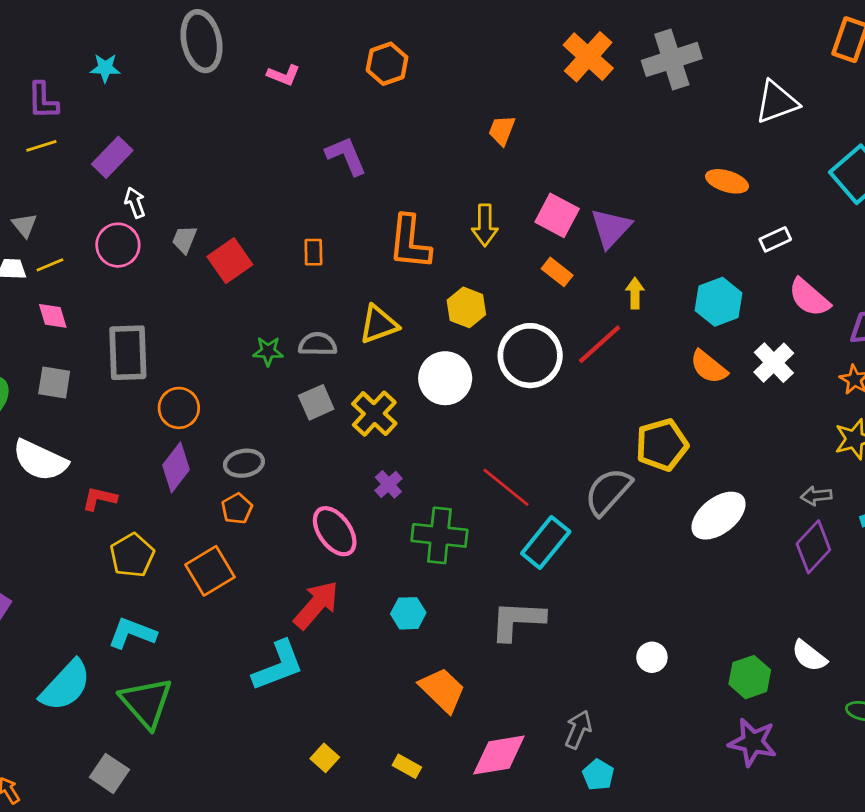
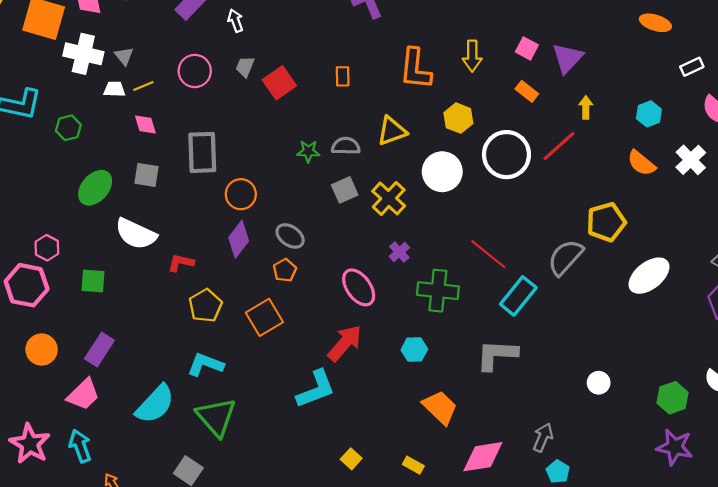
white arrow: (135, 203) -> (235, 21), moved
pink square: (557, 215) -> (527, 48), size x0.7
cyan hexagon: (719, 302) -> (649, 114), size x0.7
gray ellipse: (244, 463) -> (290, 236), turned 44

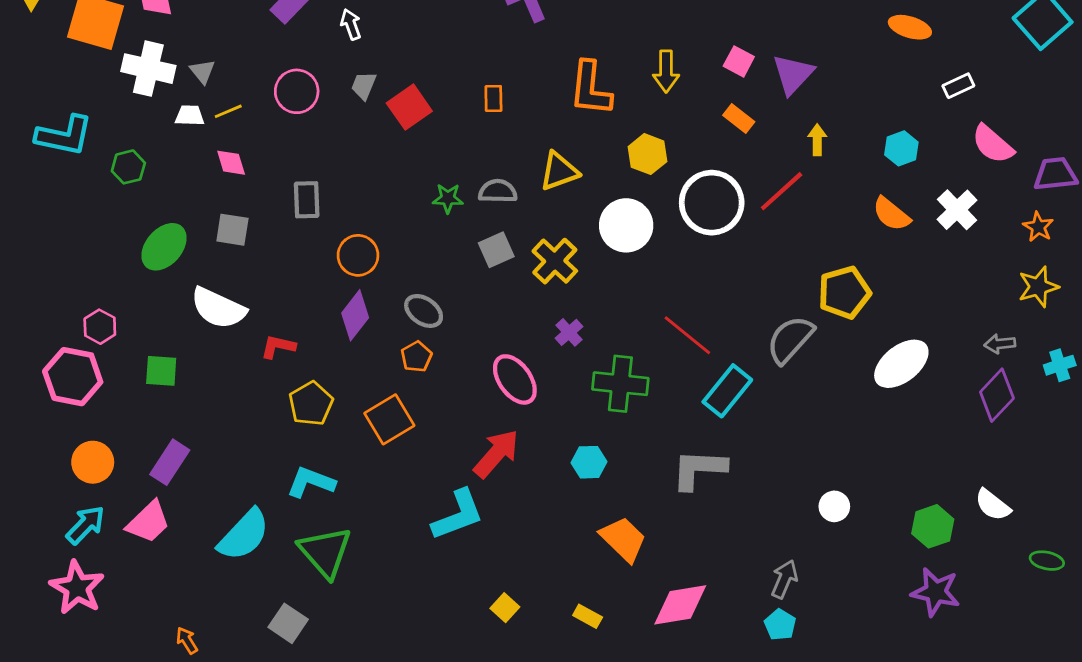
gray rectangle: (202, 152) -> (307, 200), size x0.7
gray arrow: (543, 437) -> (784, 579), moved
cyan arrow: (80, 446) -> (86, 525), moved, turned 64

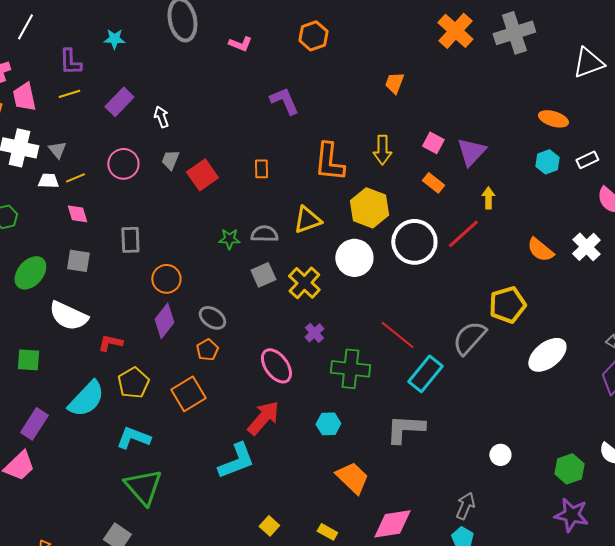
cyan hexagon: (901, 148) -> (547, 162), moved
yellow hexagon: (647, 154) -> (369, 208), size x1.4
cyan semicircle: (244, 535) -> (86, 399), moved

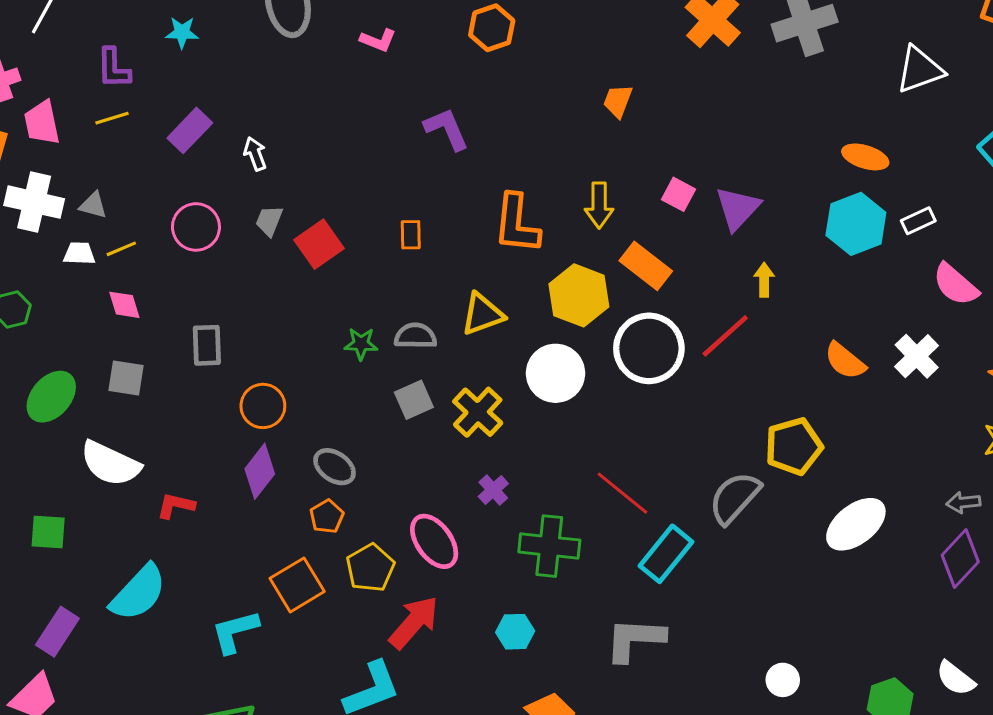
gray triangle: (57, 150) -> (93, 205), turned -36
cyan hexagon: (547, 162) -> (856, 224), size x1.6
orange rectangle: (433, 183) -> (646, 266), moved, size x1.5
yellow pentagon: (133, 383) -> (370, 568), moved
cyan L-shape: (133, 438) -> (235, 632), moved, turned -36

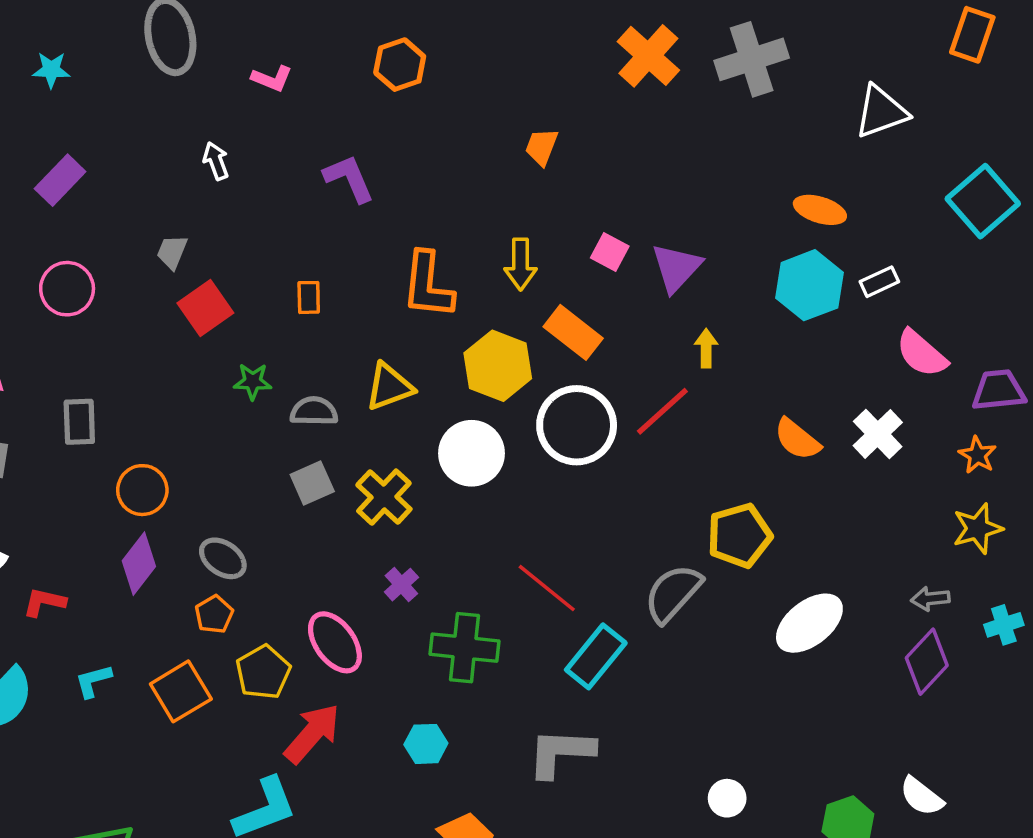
white arrow: (255, 154) -> (216, 161), moved
gray trapezoid: (269, 221) -> (172, 252), moved
green star: (361, 344) -> (253, 381), moved
cyan L-shape: (235, 632) -> (93, 681), moved, size x0.7

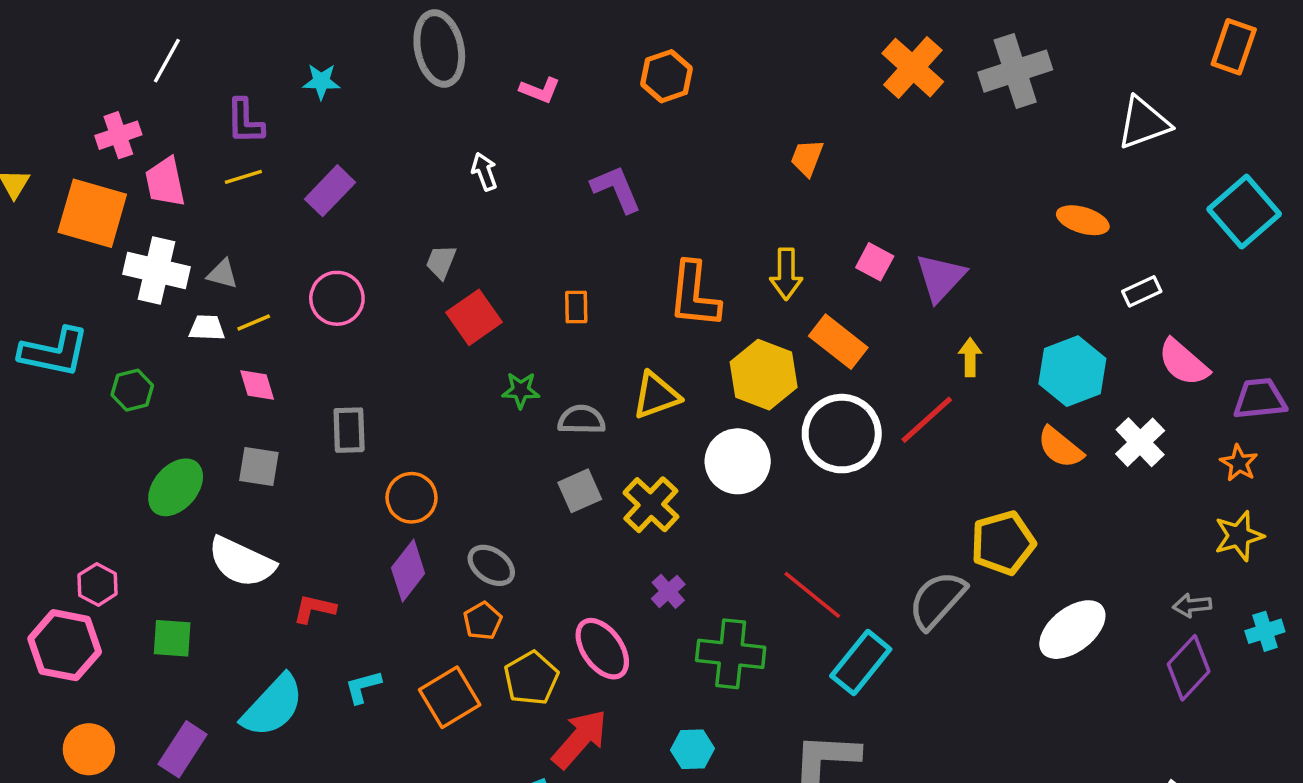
cyan hexagon: (809, 285) -> (1072, 371), moved

